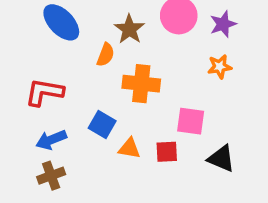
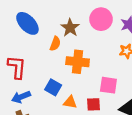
red L-shape: (44, 92) -> (17, 67), turned 85

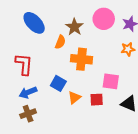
orange triangle: (70, 102) -> (74, 98), turned -48

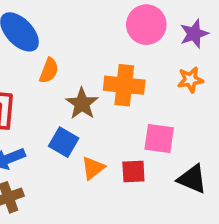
brown star: (74, 27) -> (82, 104), moved
orange semicircle: (60, 42) -> (49, 71), moved
orange cross: (81, 59) -> (124, 85), moved

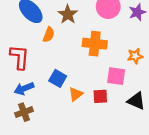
orange star: (190, 80) -> (135, 56), moved
brown star: (82, 104) -> (68, 14), moved

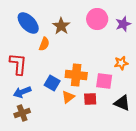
orange cross: (95, 44) -> (76, 75), moved

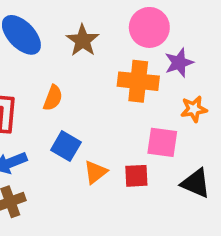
purple star: (123, 24) -> (179, 63), moved
orange semicircle: (44, 44) -> (53, 98), moved
orange cross: (76, 75) -> (138, 81), moved

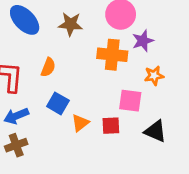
brown star: (83, 40) -> (70, 24), turned -30

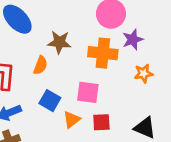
brown star: (70, 24) -> (59, 42), moved
pink square: (130, 101) -> (88, 92), moved

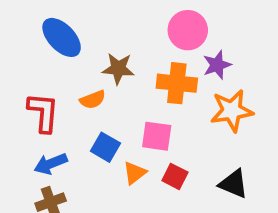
orange semicircle: (40, 65) -> (93, 100), turned 48
orange star: (144, 73) -> (232, 111), size x1.6
red square: (101, 122) -> (175, 176), turned 30

